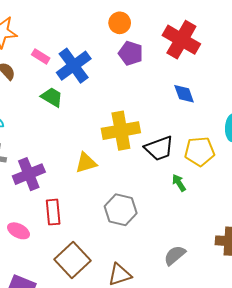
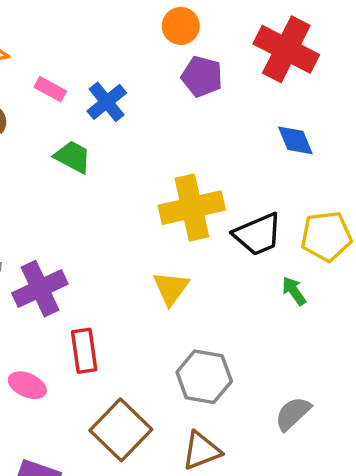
blue cross: (74, 66) -> (107, 102), size x0.7
yellow triangle: (86, 163) -> (171, 288), moved, turned -35
gray hexagon: (121, 210) -> (204, 377), moved

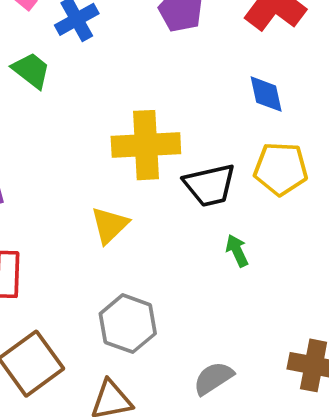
yellow pentagon: (326, 236) -> (281, 169), moved

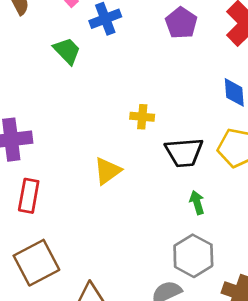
yellow cross: (146, 145) -> (142, 117), size x0.5
gray hexagon: (128, 324) -> (193, 256), moved

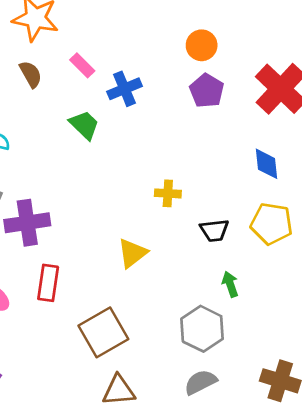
black trapezoid: (184, 152) -> (214, 230), size x0.7
gray hexagon: (193, 256) -> (202, 329), moved
brown square: (36, 263) -> (103, 332), moved

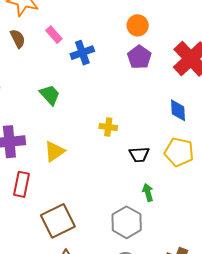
green trapezoid: (84, 125) -> (50, 95), moved
yellow triangle: (132, 253) -> (54, 151), moved

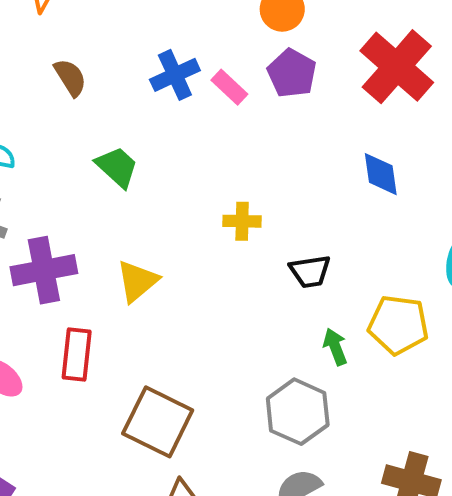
pink rectangle: (54, 35) -> (229, 87), moved
brown semicircle: (18, 39) -> (70, 78), moved
yellow pentagon: (179, 152) -> (398, 325), moved
brown square: (58, 221) -> (158, 422), turned -32

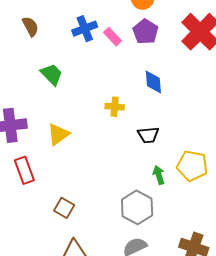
blue diamond: (381, 174) -> (153, 82), moved
red rectangle: (77, 354) -> (24, 170), turned -30
brown square: (158, 422) -> (64, 208), size x0.6

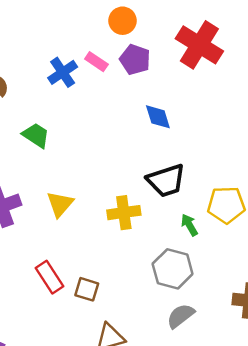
pink rectangle: (113, 37) -> (96, 62), moved
yellow cross: (115, 107) -> (124, 213), moved, size x1.4
black trapezoid: (148, 135) -> (166, 181), size x1.5
red rectangle: (24, 170) -> (50, 277), moved

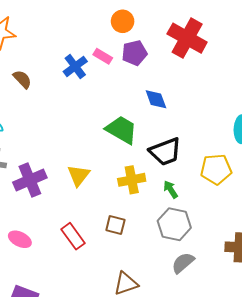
purple pentagon: (135, 60) -> (134, 53), turned -30
green trapezoid: (36, 135) -> (122, 130), moved, size x1.4
green arrow: (189, 225) -> (171, 189), moved
brown square: (87, 289) -> (115, 225), moved

